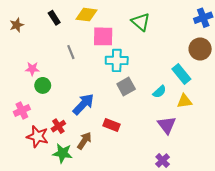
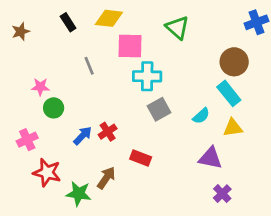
brown circle: (200, 49) -> (234, 62), moved
blue arrow: (83, 104) -> (83, 136), moved, size x0.7
purple triangle: (167, 125) -> (210, 158), turned -42
red cross: (58, 126) -> (108, 132), moved
purple cross: (163, 160) -> (222, 194), moved

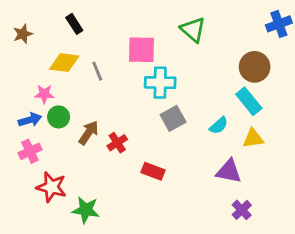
yellow diamond: (109, 18) -> (64, 63), moved
blue arrow: (83, 136) -> (30, 120), moved, turned 30
brown arrow: (106, 178) -> (89, 133), moved

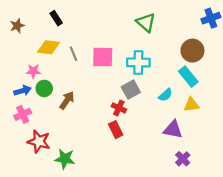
pink square: (142, 50) -> (103, 57), moved
cyan cross: (160, 83) -> (138, 62), moved
red cross: (117, 143) -> (119, 108), moved, turned -32
red rectangle: (153, 171) -> (116, 130), turned 42

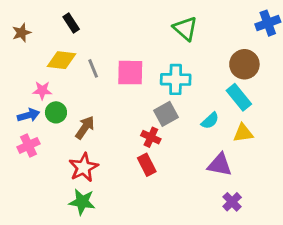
red star: (39, 141) -> (83, 167), moved, turned 30

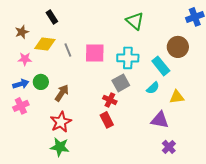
brown star: (22, 33) -> (22, 32), moved
pink star: (42, 90) -> (25, 59), moved
cyan rectangle: (239, 97) -> (161, 66), moved

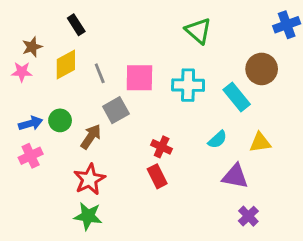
yellow diamond: (45, 44) -> (66, 65), turned -35
pink star: (25, 59) -> (22, 72), moved
gray square: (121, 83) -> (116, 110), moved
cyan semicircle: (153, 88) -> (217, 140), moved

